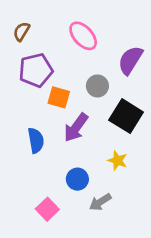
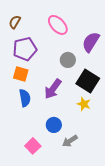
orange square: (59, 97) -> (21, 74), moved
yellow star: (117, 160) -> (84, 104), moved

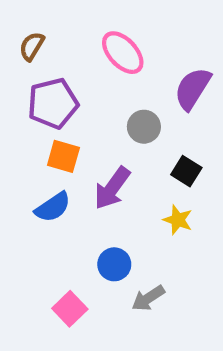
orange square: (21, 74) -> (63, 156), moved
black square: (88, 81) -> (186, 171), size x0.6
blue semicircle: (25, 98) -> (53, 207), turned 66

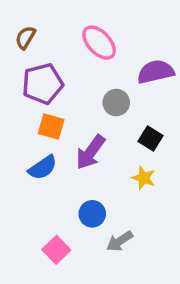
purple semicircle: (193, 89) -> (156, 72), turned 45

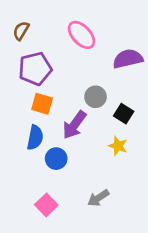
gray circle: (116, 103) -> (96, 97), moved
blue semicircle: (43, 168) -> (35, 138), turned -45
blue circle: (92, 214) -> (56, 159), moved

